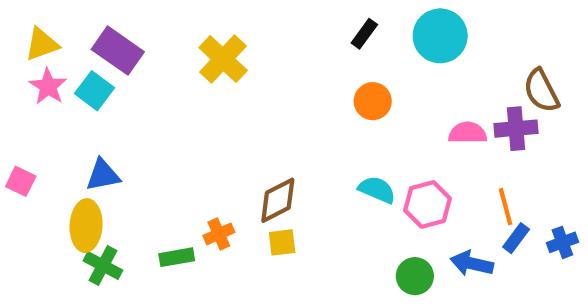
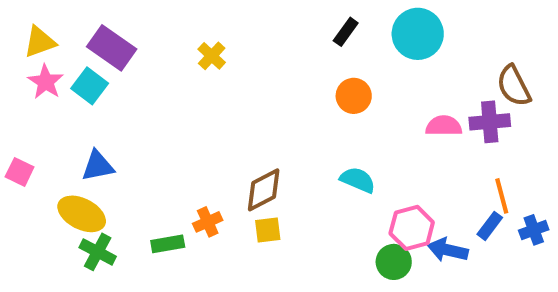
yellow cross: (223, 59) -> (212, 56), size x0.6
pink hexagon: (428, 204) -> (412, 228), moved
orange line: (505, 207) -> (502, 196), moved
yellow ellipse: (86, 226) -> (82, 214), turned -66

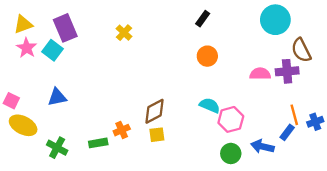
cyan circle: (418, 34) -> (275, 20), moved
purple rectangle: (112, 48) -> (65, 28), turned 32
yellow ellipse: (82, 214) -> (23, 125), moved
pink hexagon: (412, 228) -> (231, 119), moved
blue cross: (534, 230) -> (315, 122), moved

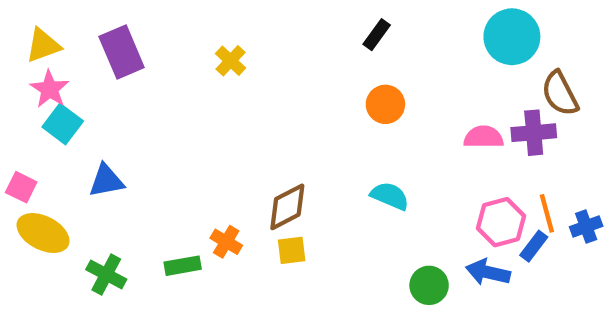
cyan square: (52, 50) -> (63, 124), moved
pink hexagon: (231, 119) -> (501, 222), moved
orange cross: (122, 130) -> (226, 242), turned -35

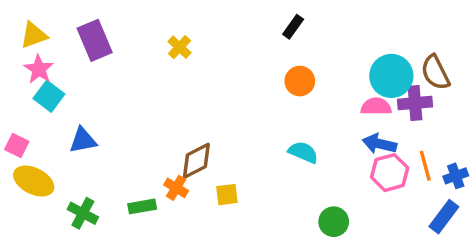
cyan circle: (512, 37) -> (391, 76), moved
brown diamond: (287, 207) -> (196, 161), moved
blue rectangle: (534, 246) -> (444, 217), moved, size x1.4
blue arrow: (488, 272) -> (379, 144), moved

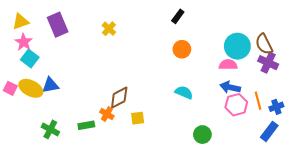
purple cross: (415, 103) -> (268, 63), moved, turned 30
yellow ellipse: (34, 181) -> (31, 88), moved

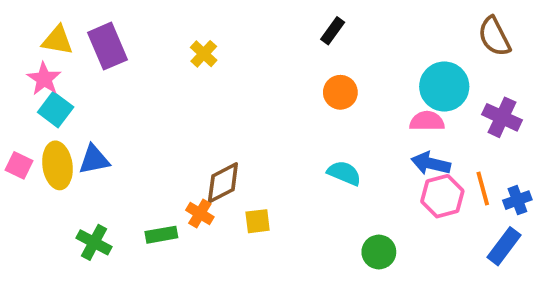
yellow triangle: (21, 22) -> (57, 40), moved, turned 30
brown semicircle: (264, 44) -> (494, 36), moved
yellow ellipse: (31, 88) -> (57, 165), turned 55

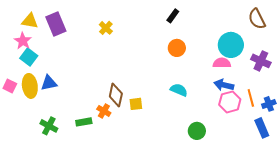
brown diamond: (223, 183) -> (116, 95), turned -50
yellow square: (258, 221) -> (136, 104), moved
blue rectangle: (504, 246) -> (262, 128), turned -60

